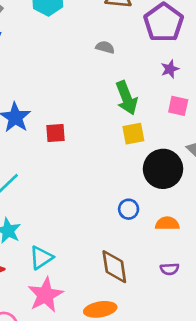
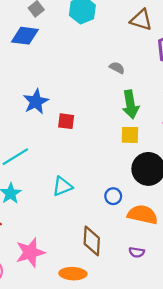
gray semicircle: (105, 47) -> (117, 68), moved
orange semicircle: (167, 224) -> (143, 215), size x1.5
cyan triangle: (41, 258) -> (62, 186), moved

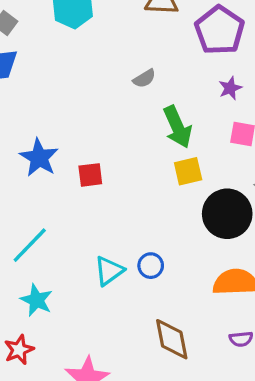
gray semicircle: (117, 68) -> (144, 79), turned 136
blue circle: (113, 196) -> (151, 266), moved

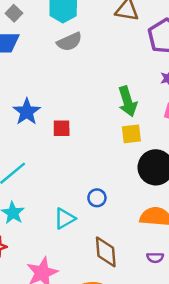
gray semicircle: (144, 79) -> (69, 42), moved, size x1.5
cyan triangle: (109, 271) -> (65, 219), moved

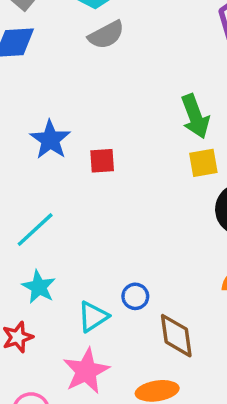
blue circle: (97, 198) -> (135, 296), moved
cyan triangle: (65, 219) -> (93, 317), moved

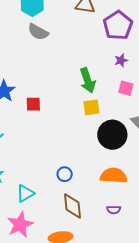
gray semicircle: (106, 35) -> (38, 32), turned 55
blue circle: (135, 296) -> (65, 174), moved

